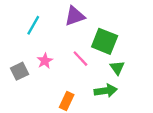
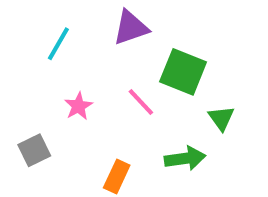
green triangle: (117, 68) -> (221, 118), moved
gray square: (20, 71) -> (34, 150), moved

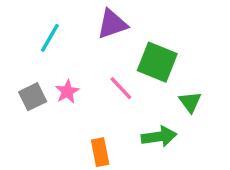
gray square: (34, 150) -> (33, 97), moved
orange rectangle: (117, 176) -> (100, 152), turned -36

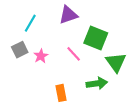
gray square: (33, 97) -> (20, 50), moved
green triangle: (190, 102) -> (116, 62), size x1.5

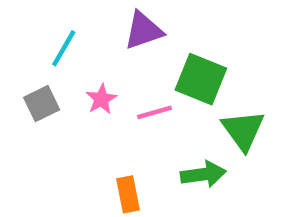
pink line: (74, 54) -> (155, 112), turned -63
pink star: (41, 56) -> (101, 99), moved

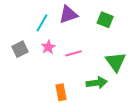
cyan line: (64, 48) -> (42, 23), moved
green square: (201, 79) -> (105, 20), moved, size x0.7

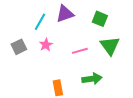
pink line: (74, 53) -> (80, 51), moved
green triangle: (116, 62) -> (110, 46), moved

